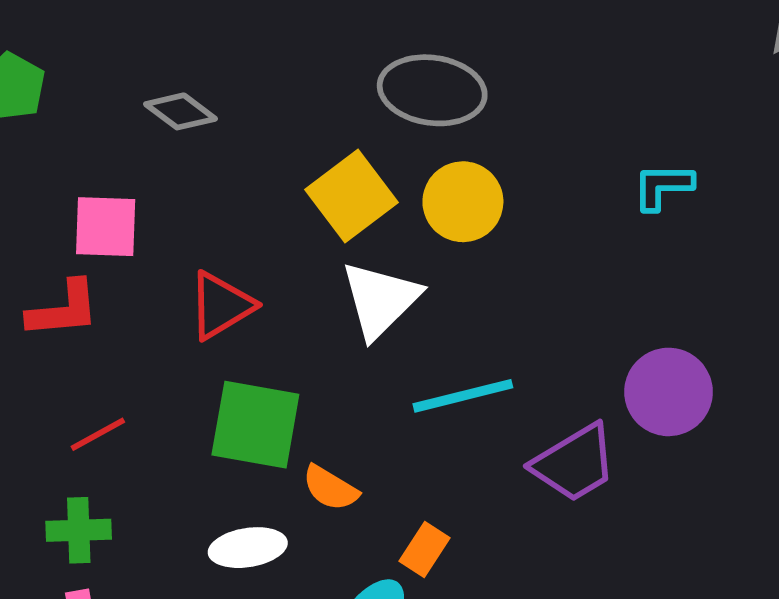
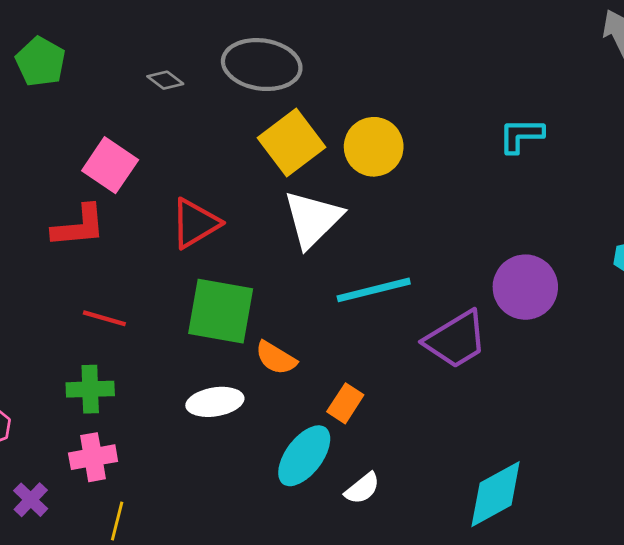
gray ellipse: (432, 90) -> (262, 65), moved
gray diamond: (181, 111) -> (165, 80), size x0.7
pink square: (106, 227) -> (110, 165), turned 32
red line: (98, 434) -> (104, 318), turned 45

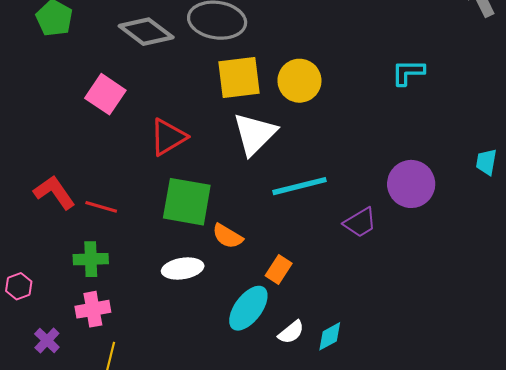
gray diamond: (165, 80) -> (146, 32), size x2.0
yellow square: (291, 143) -> (239, 78), turned 30
red L-shape: (79, 226) -> (54, 192), moved, turned -120
purple trapezoid: (456, 340) -> (360, 223), size x0.7
cyan diamond: (496, 494) -> (330, 336), moved, size x0.6

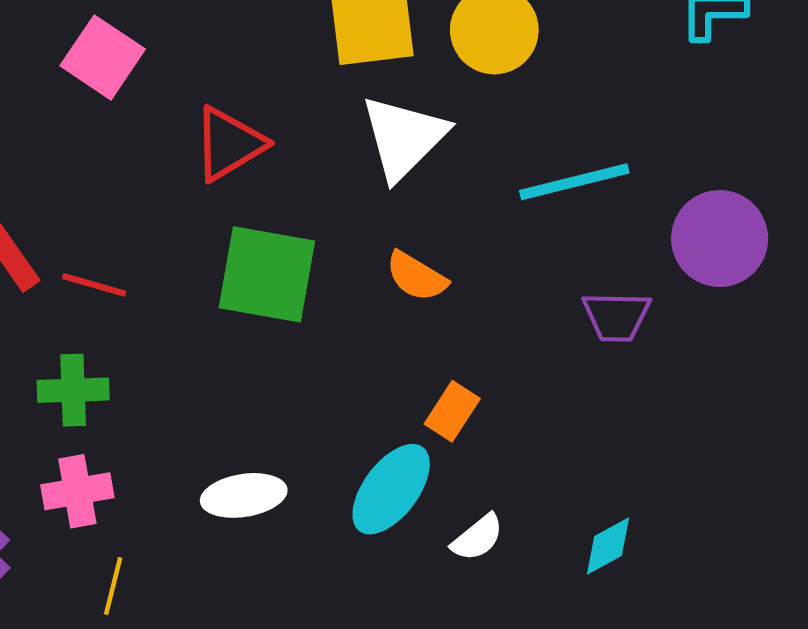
cyan line: (299, 186) -> (574, 182), moved
purple trapezoid: (360, 223) -> (616, 316), turned 32
orange semicircle: (227, 236) -> (416, 276), moved
white ellipse: (183, 269) -> (244, 495), moved
cyan diamond: (330, 336) -> (608, 546), moved

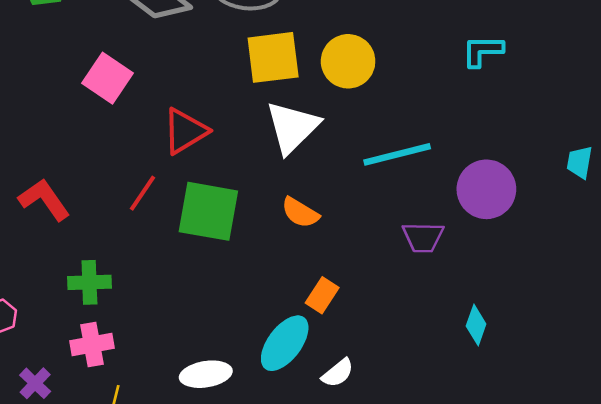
red line: (94, 285) -> (142, 193), moved, turned -72
white ellipse: (244, 495) -> (206, 374), moved
cyan diamond: (608, 546) -> (476, 325), moved, turned -42

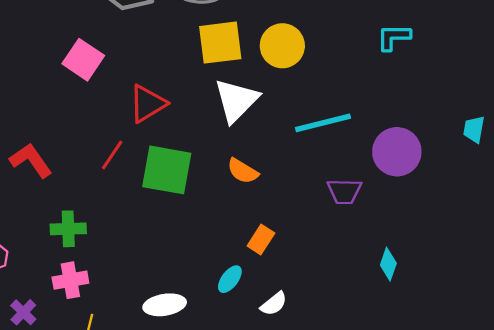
cyan ellipse: (285, 343) -> (230, 279), size x0.6

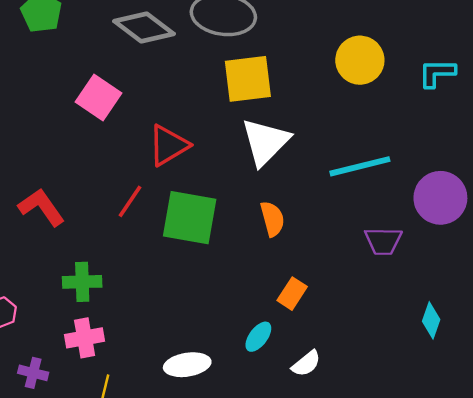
yellow circle: (282, 46) -> (360, 60), moved
orange semicircle: (243, 171) -> (272, 219), turned -136
purple cross: (23, 312) -> (33, 373), turned -30

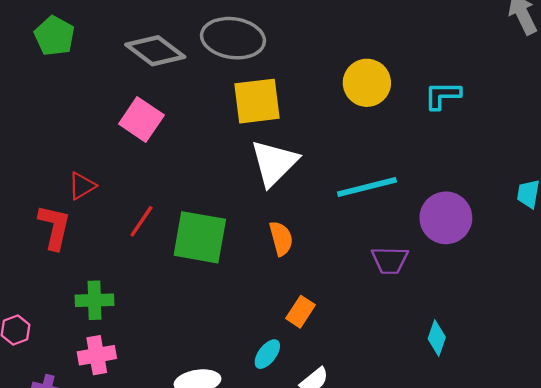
pink square: (99, 97) -> (141, 119), moved
red triangle: (169, 145) -> (82, 186), moved, size x0.7
red L-shape: (41, 207) -> (54, 227), turned 48

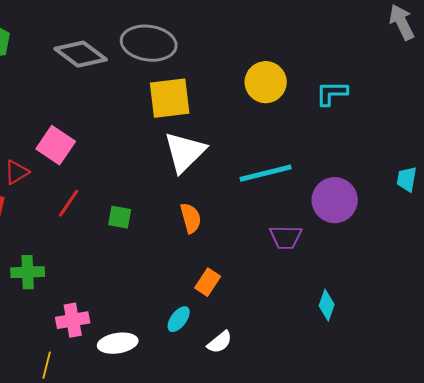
pink square: (141, 119) -> (56, 145), moved
green square: (200, 237) -> (120, 217), size x0.5
pink cross: (97, 355) -> (73, 320), moved

